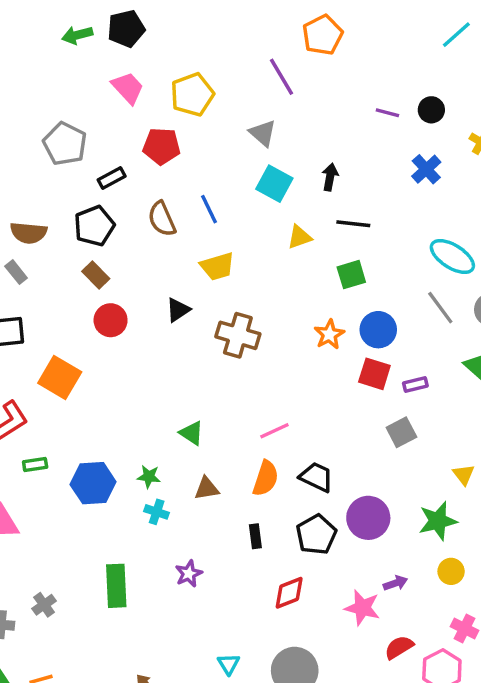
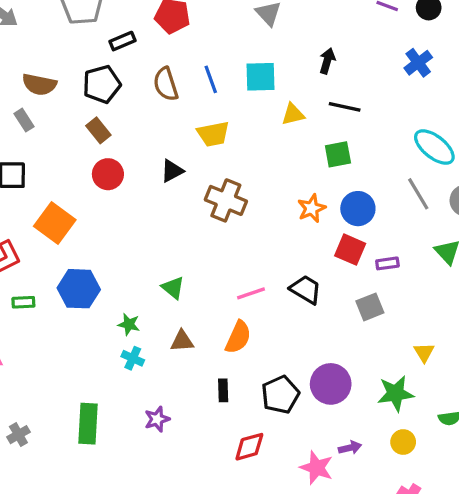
cyan square: (274, 184) -> (261, 77), moved, turned -36
black trapezoid: (316, 477) -> (306, 289), moved
blue hexagon: (93, 483) -> (79, 289), moved

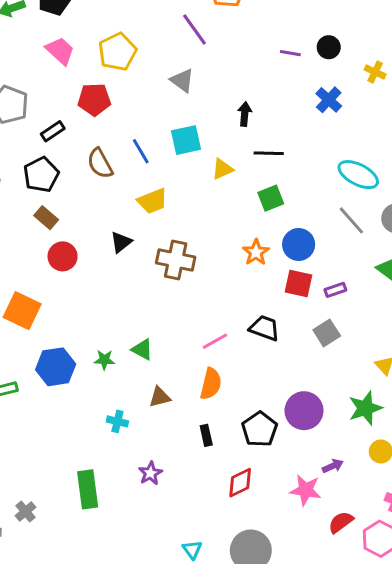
green star: (129, 324) -> (104, 360), moved

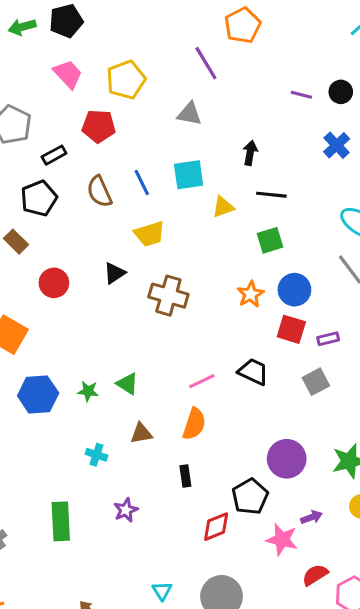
gray triangle: (182, 80) -> (189, 114), turned -30
brown rectangle: (46, 218) -> (16, 242), moved
black pentagon: (260, 429) -> (250, 497), moved

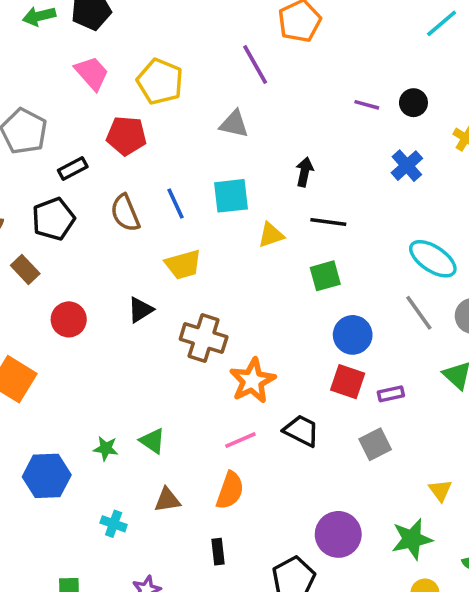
yellow pentagon: (126, 80) -> (160, 82), turned -30
orange star: (251, 294) -> (252, 381), moved, size x1.4
blue hexagon: (38, 394) -> (47, 476), moved

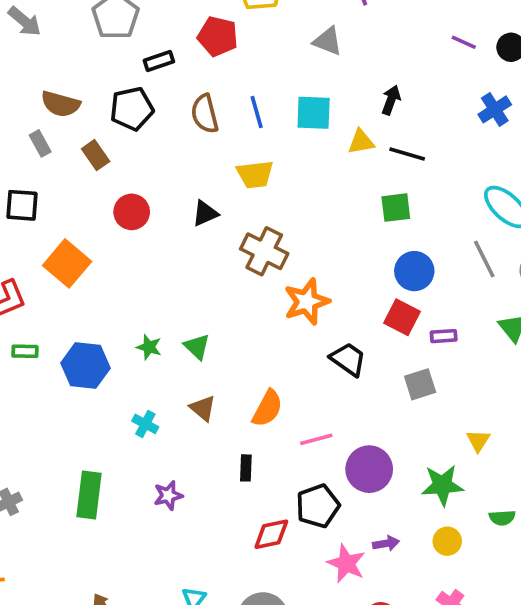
yellow triangle: (271, 235) -> (361, 142), moved
pink line: (240, 440) -> (316, 439), moved
brown triangle: (167, 500) -> (203, 408), turned 40

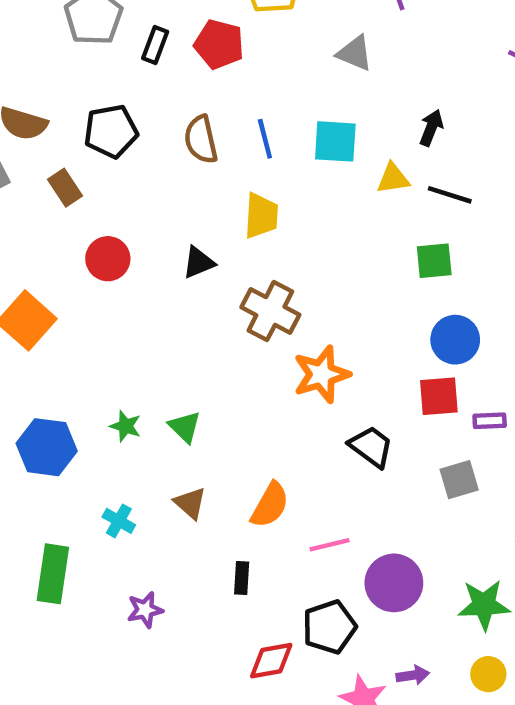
black rectangle: (159, 61) -> (155, 45), moved, turned -52
yellow trapezoid: (255, 174) -> (261, 216), turned -81
red square: (402, 317) -> (439, 396), turned -33
green rectangle: (89, 495) -> (53, 574), moved

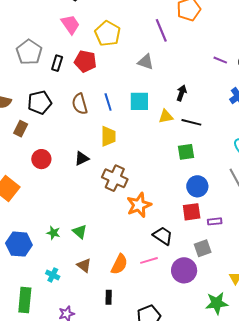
brown rectangle: (65, 188) -> (21, 129), turned 63
pink line: (330, 545) -> (149, 260), moved
purple circle: (394, 583) -> (184, 270), moved

